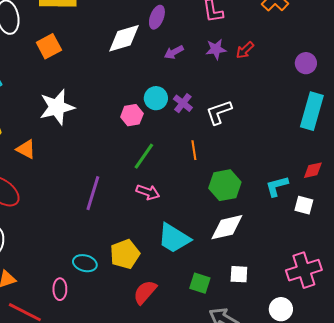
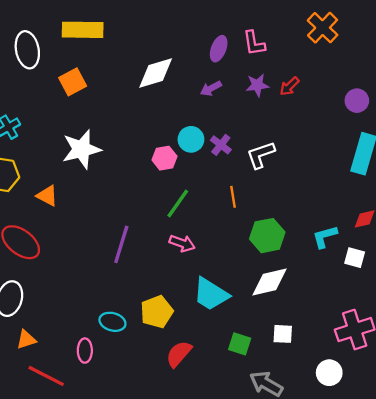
purple ellipse: (157, 17) -> (219, 49), moved

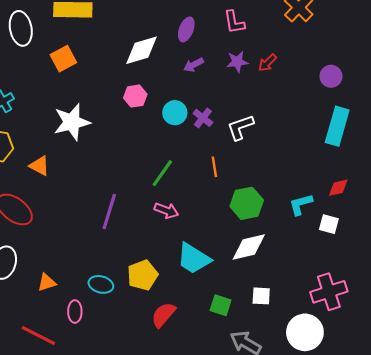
purple ellipse: (219, 49) -> (186, 29), moved
pink hexagon: (164, 158) -> (135, 96), moved
orange triangle: (26, 339) -> (47, 282), moved
white circle: (329, 373) -> (305, 332), size x1.5

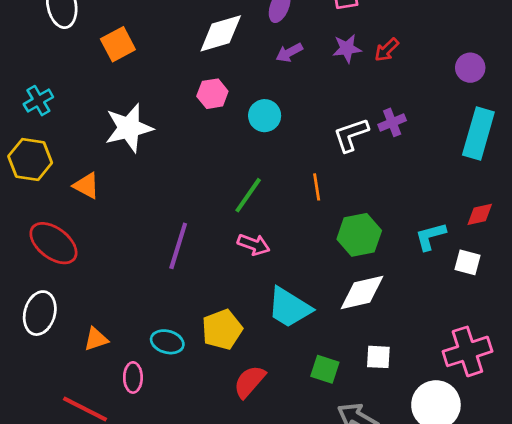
purple cross: (203, 118) -> (392, 122), moved, turned 30

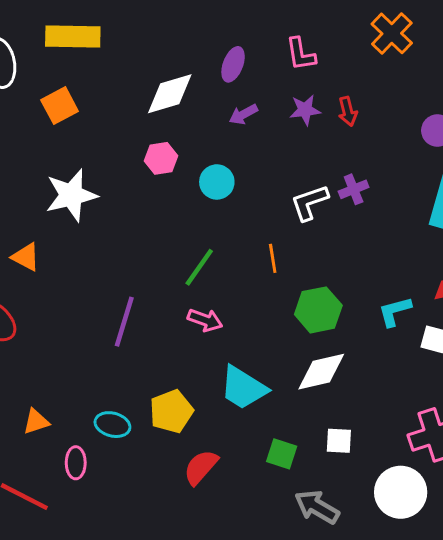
red arrow: (387, 50) -> (348, 111), turned -60

